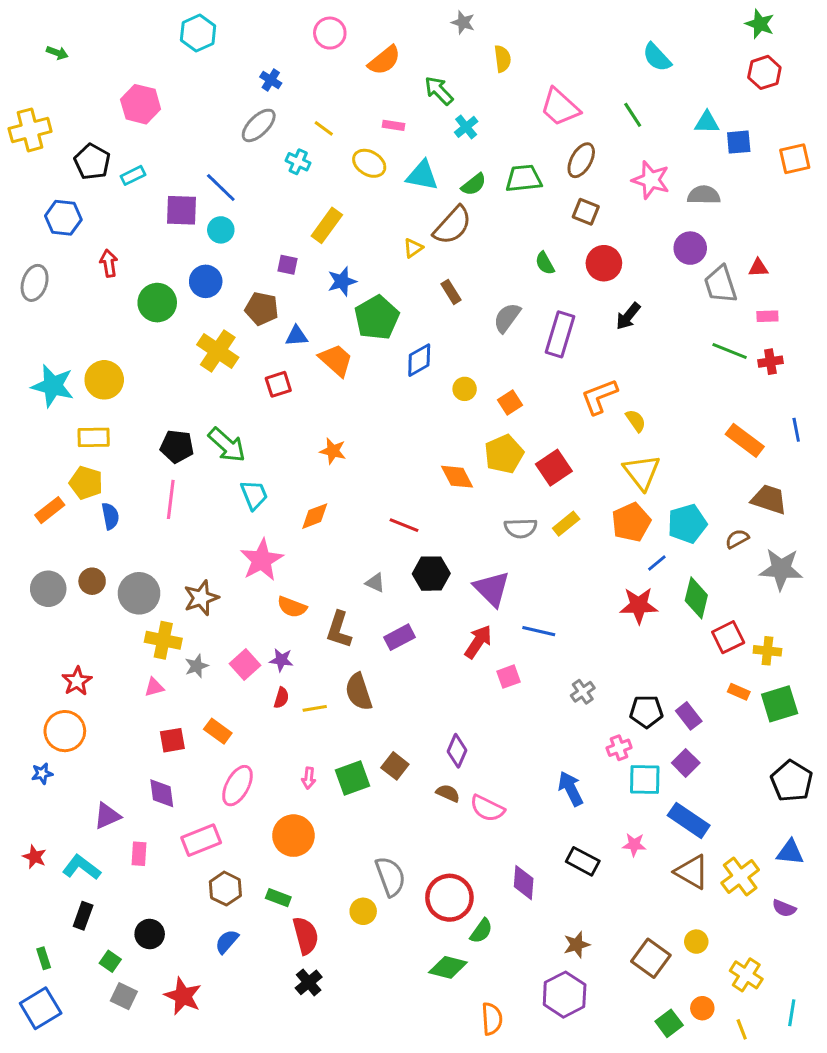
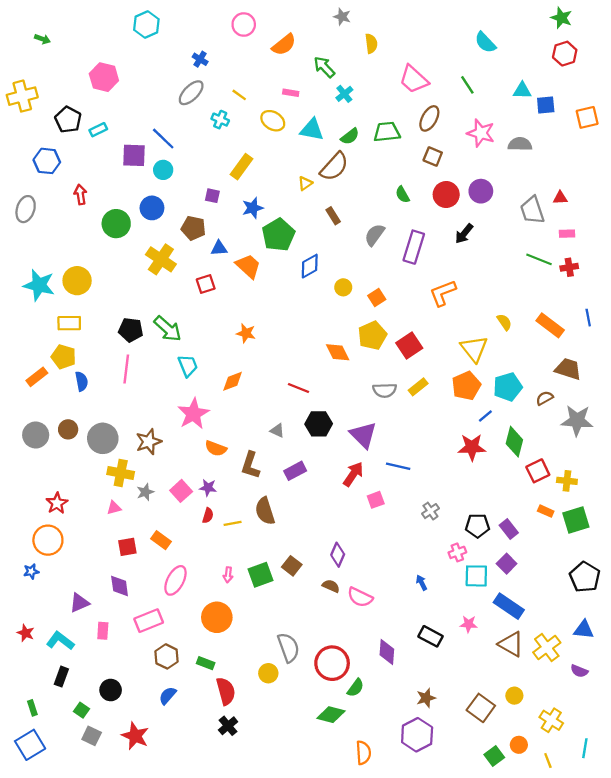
purple circle: (690, 248) -> (481, 191), moved
yellow semicircle: (636, 421) -> (504, 322), moved
blue arrow: (571, 789) -> (422, 583), size x0.6

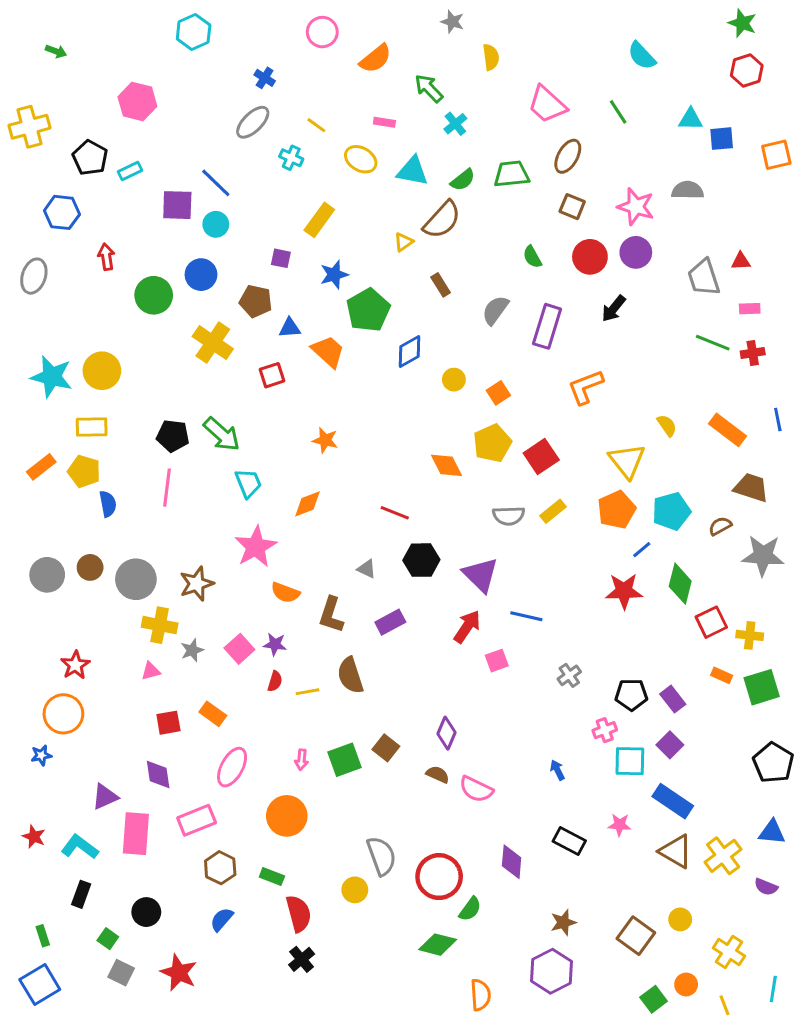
pink star: (481, 133) -> (636, 207), moved
orange rectangle: (37, 377) -> (41, 467), moved
pink rectangle: (103, 631) -> (136, 834), size x1.8

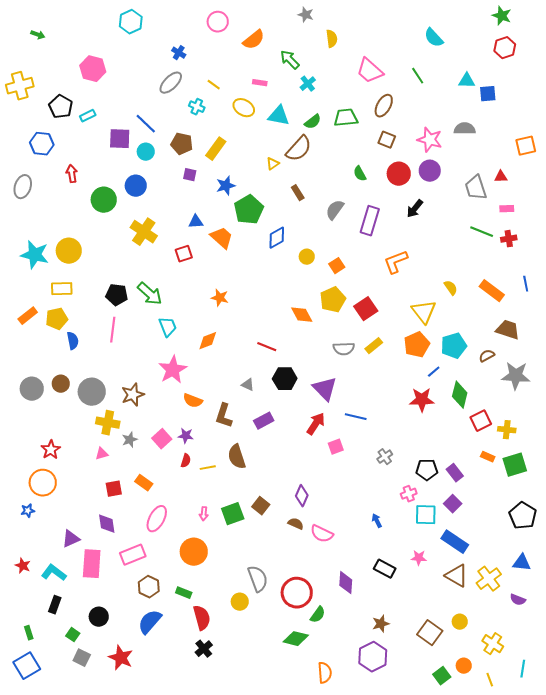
orange square: (776, 155) -> (526, 146), moved
brown pentagon: (256, 301) -> (182, 144), moved
yellow pentagon: (84, 471) -> (57, 319), turned -30
blue semicircle: (222, 919) -> (150, 622), size x1.5

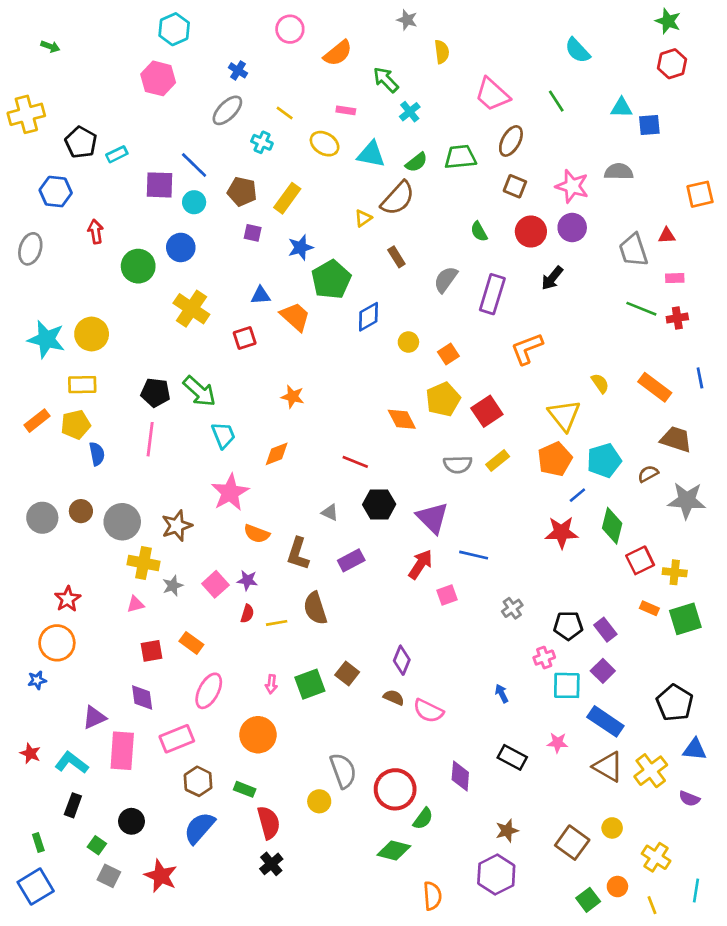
pink hexagon: (93, 69) -> (158, 78), moved
black pentagon: (523, 516) -> (675, 703), moved

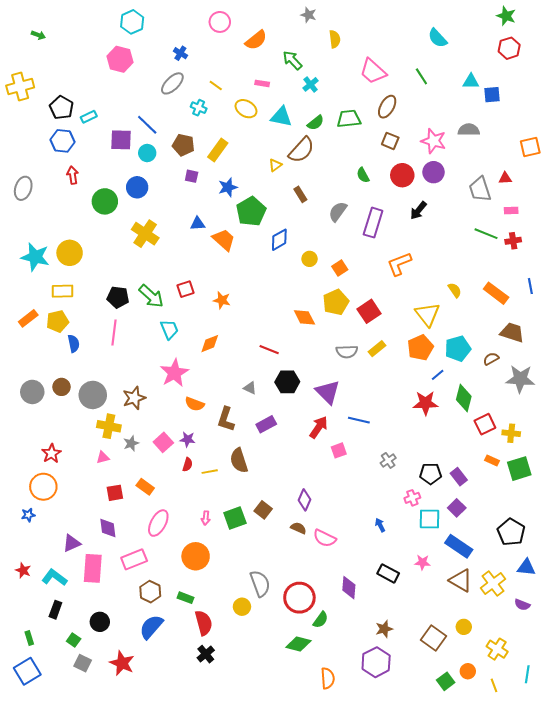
blue hexagon: (56, 192) -> (63, 141), moved
red square: (245, 338) -> (186, 289), moved

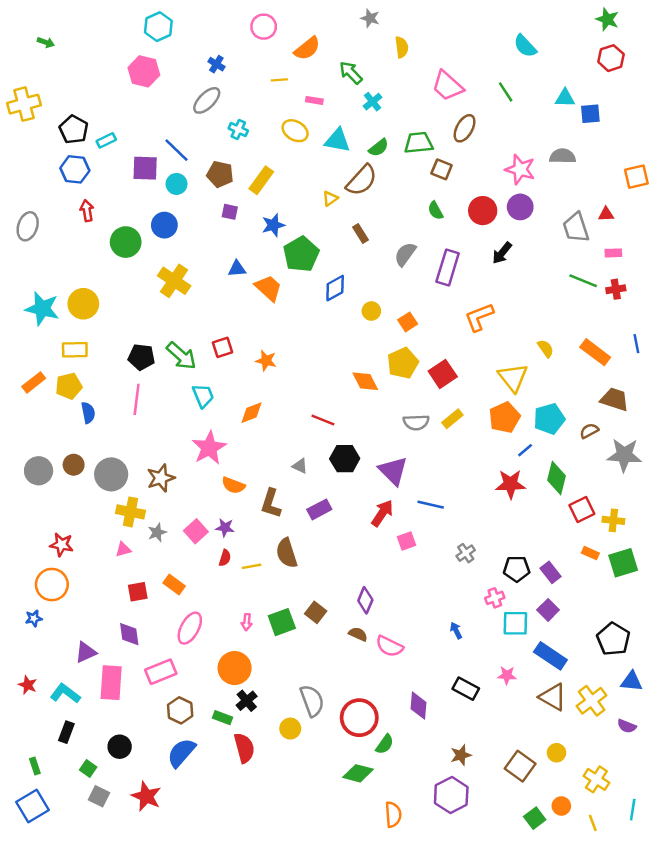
yellow line: (216, 85) -> (279, 80), moved, turned -40
brown square: (390, 141) -> (442, 169), moved
red star: (51, 453) -> (62, 545), turned -30
black cross: (206, 654) -> (247, 701), moved

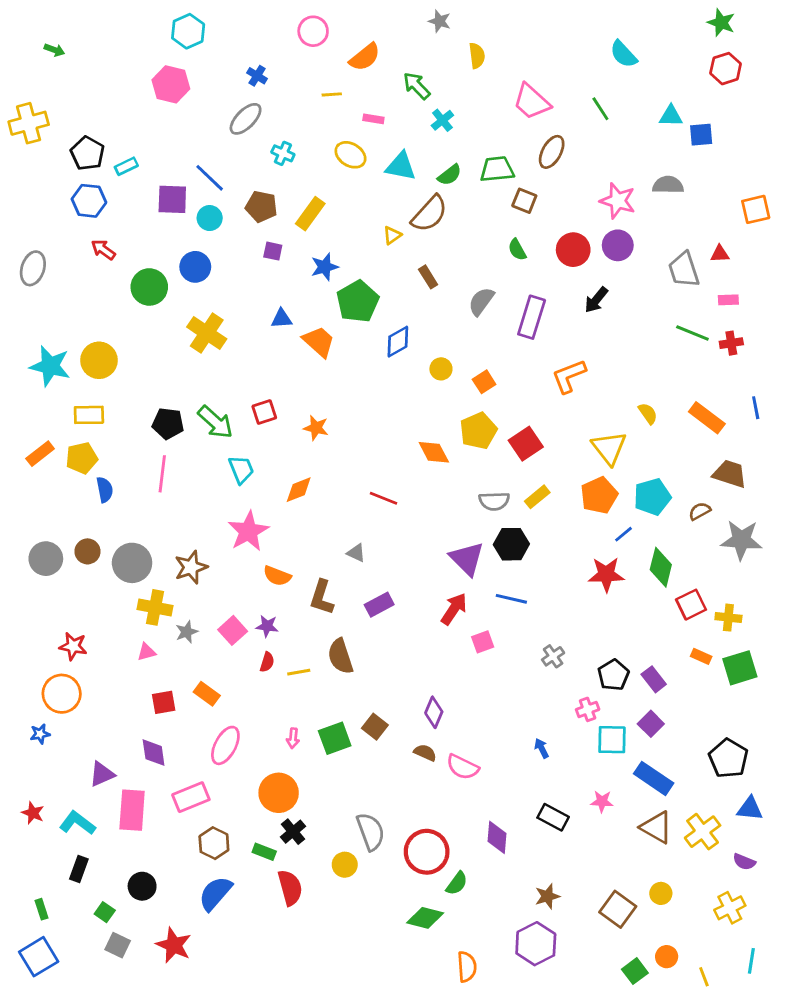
red arrow: (87, 211) -> (103, 250), turned -45
black hexagon: (345, 459) -> (511, 544), moved
black pentagon: (517, 569) -> (613, 675), turned -30
yellow cross: (596, 779) -> (730, 908), moved, turned 30

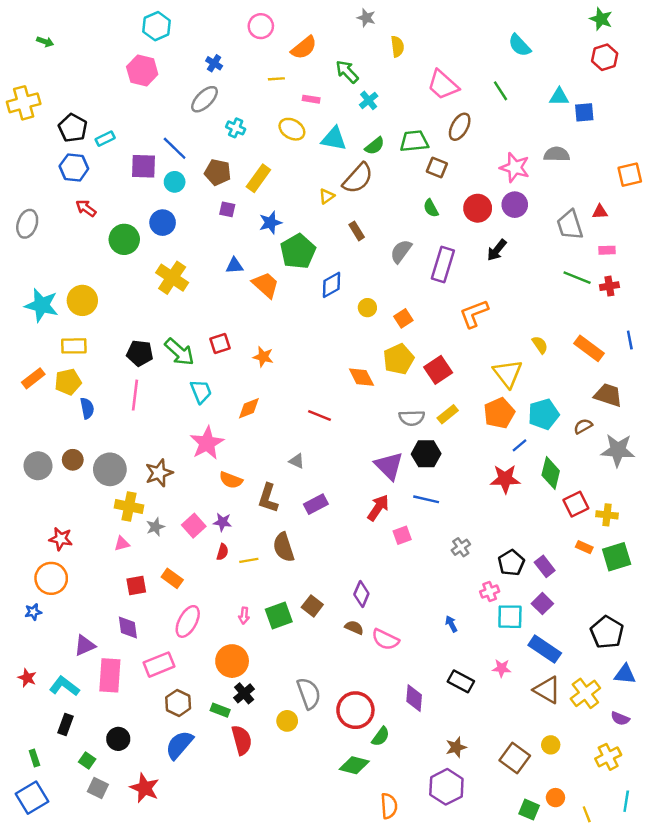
green square: (635, 971) -> (529, 810), turned -30

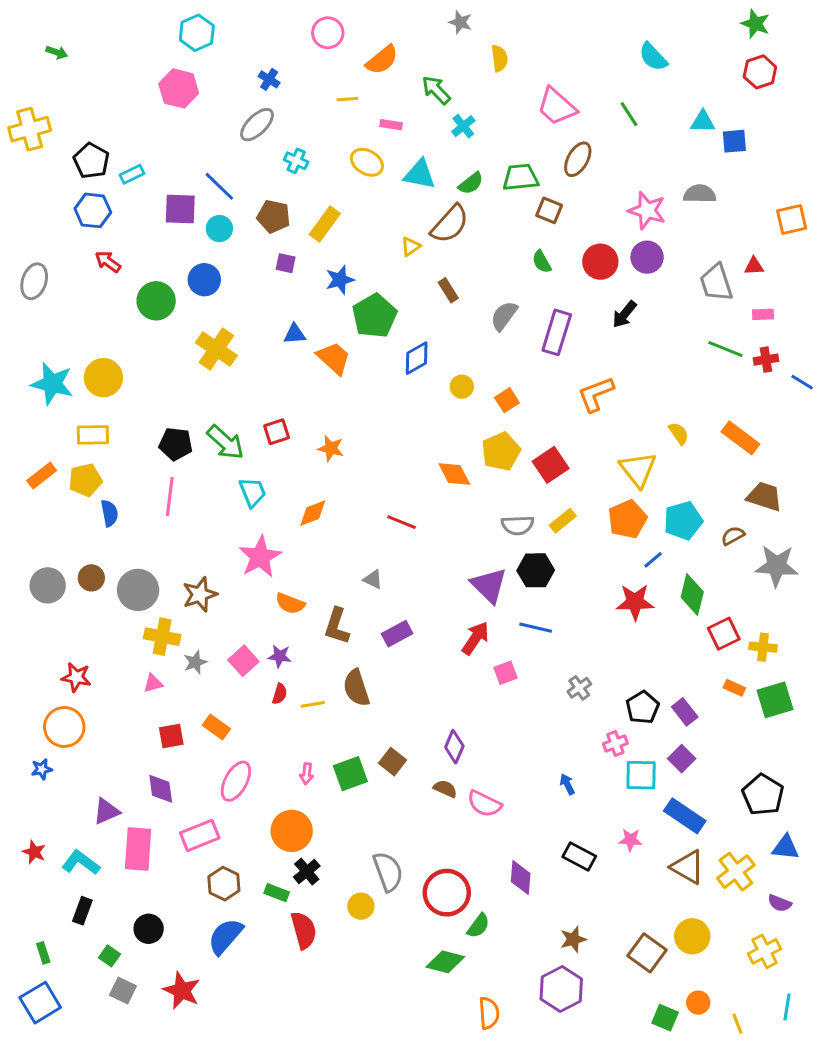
blue line: (630, 340) -> (802, 382), moved, turned -48
yellow circle: (551, 745) -> (692, 936), size x1.5

